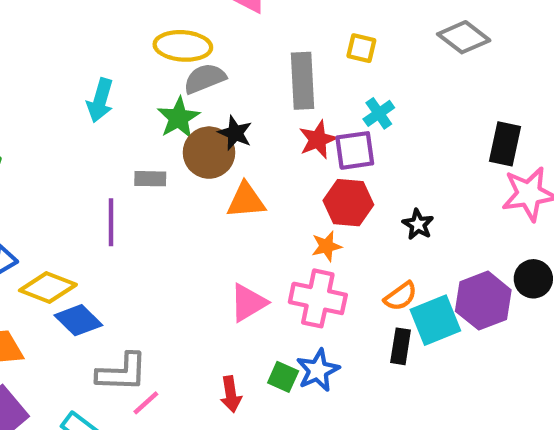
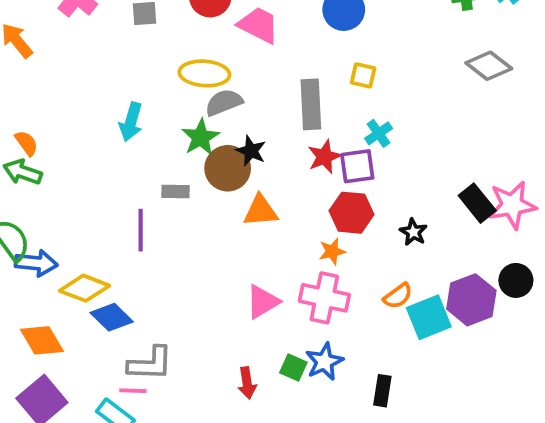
gray diamond: (464, 37) -> (489, 66), moved
black rectangle: (505, 144) -> (477, 203), moved, turned -51
black rectangle: (401, 346) -> (382, 391), moved
pink line: (146, 403) -> (133, 391), moved, turned 44

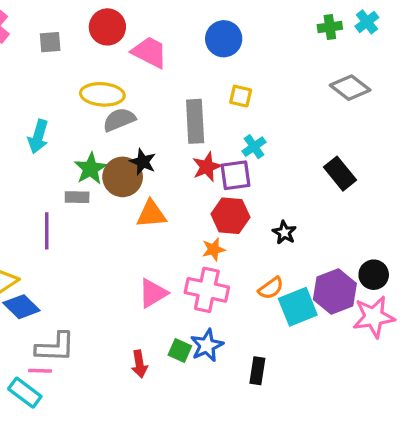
green star: (201, 137) -> (91, 169), moved
black rectangle: (477, 203) -> (340, 174), moved
pink star: (512, 205) -> (374, 317), moved

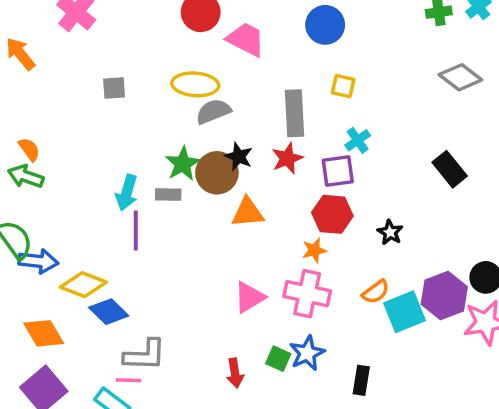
gray square: (50, 42) -> (114, 88), moved
cyan arrow: (38, 136) -> (127, 193), moved
red star: (207, 167) -> (287, 158), moved

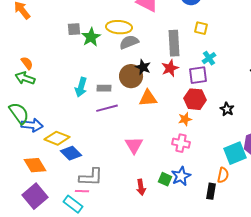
green star: (183, 164) -> (91, 37), moved
purple line: (136, 231) -> (107, 108), moved, turned 75
orange semicircle: (376, 292) -> (223, 175), moved, turned -42
pink cross: (307, 294) -> (181, 143), size x0.7
pink triangle: (249, 297) -> (134, 145), moved, turned -30

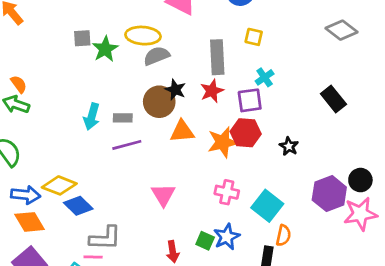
orange star: (185, 119) -> (223, 142), moved, size x1.6
blue arrow: (32, 125) -> (26, 195), moved
cyan square: (235, 153) -> (267, 206), moved, turned -30

